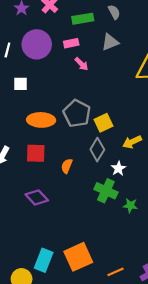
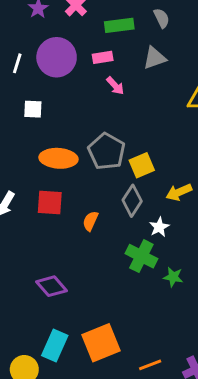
purple diamond: (37, 197) -> (51, 286), moved

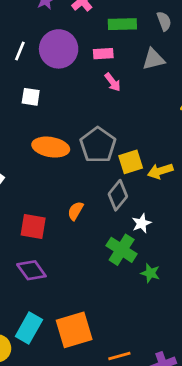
yellow arrow: (179, 192) -> (160, 171), moved
red square: (50, 202) -> (33, 226), moved

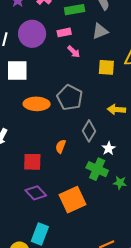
white square: (31, 97) -> (17, 70), size x1.6
yellow square: (131, 162) -> (106, 67), moved, turned 30
yellow arrow: (160, 171) -> (116, 110), turned 30
orange square: (74, 330) -> (73, 200), moved

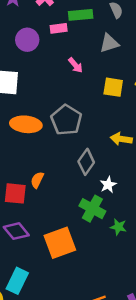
pink rectangle: (64, 32) -> (59, 28), moved
purple circle: (32, 34) -> (27, 40), size x0.7
orange semicircle: (61, 146) -> (37, 180), moved

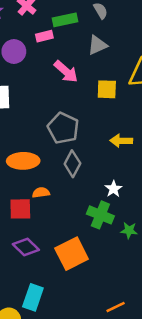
pink arrow: (75, 65) -> (66, 72), size x1.5
orange ellipse: (26, 124) -> (23, 161), moved
gray diamond: (86, 162) -> (72, 164), moved
orange semicircle: (37, 180) -> (41, 193), turned 63

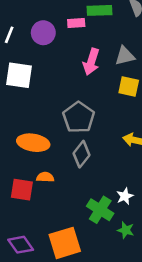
gray triangle: (97, 45) -> (125, 56), moved
pink arrow: (66, 72) -> (91, 62), turned 55
white star: (113, 189) -> (125, 196), moved
purple diamond: (26, 247) -> (21, 245), moved

